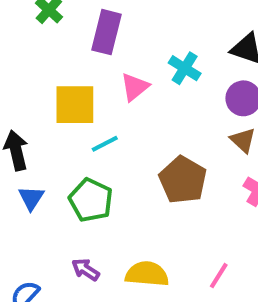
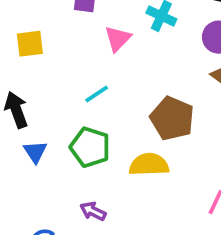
yellow square: (75, 105) -> (30, 44), moved, size x0.7
yellow semicircle: (147, 274) -> (149, 165), moved

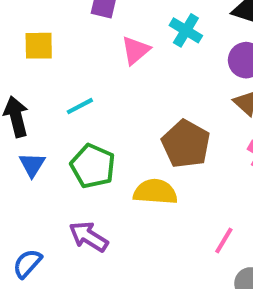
cyan line: (97, 94) -> (80, 106), moved
purple arrow: (93, 211) -> (89, 237), size x1.4

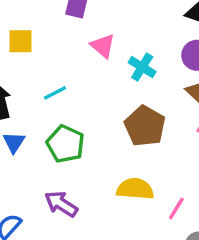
cyan cross: (186, 30) -> (142, 67), moved
pink triangle: (136, 50) -> (103, 46), turned -40
yellow semicircle: (155, 192) -> (135, 189), moved

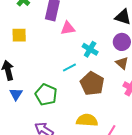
pink triangle: (103, 46) -> (68, 28), moved, turned -49
cyan line: (55, 93) -> (69, 68), moved

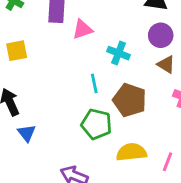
cyan line: (69, 68) -> (94, 83), turned -64
green pentagon: (46, 95) -> (96, 124), moved

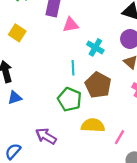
yellow square: (17, 51) -> (17, 33), turned 35
blue triangle: (27, 133) -> (15, 98), turned 40

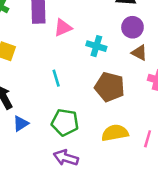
cyan line: (73, 68) -> (56, 78), moved
green pentagon: (70, 99) -> (65, 122), moved

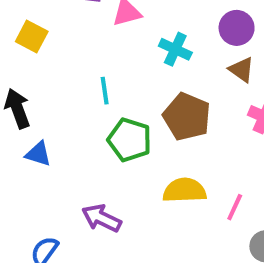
green pentagon: (65, 122) -> (130, 140), moved
blue triangle: (21, 123) -> (38, 154), turned 42

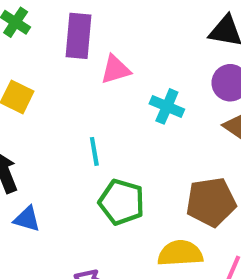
brown pentagon: (187, 117) -> (211, 202), moved, turned -30

